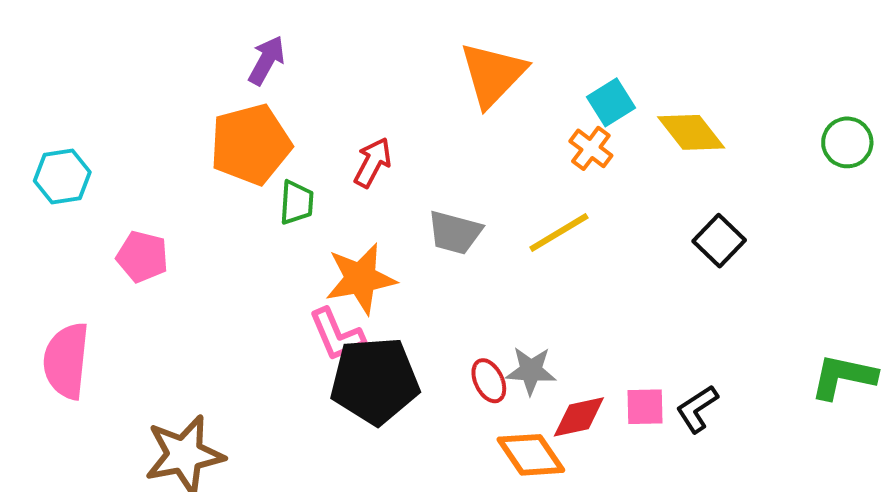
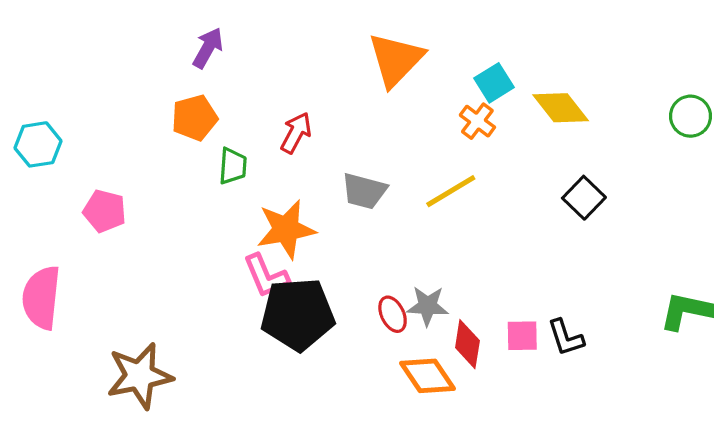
orange pentagon: (251, 144) -> (194, 118), size x0.7
black L-shape: (697, 409) -> (566, 338), turned -75
red diamond: (579, 417) -> (467, 344), turned -69

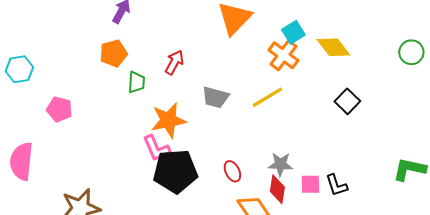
orange cross: (477, 121) -> (283, 55), size x1.4
gray star: (427, 306) -> (280, 164), moved

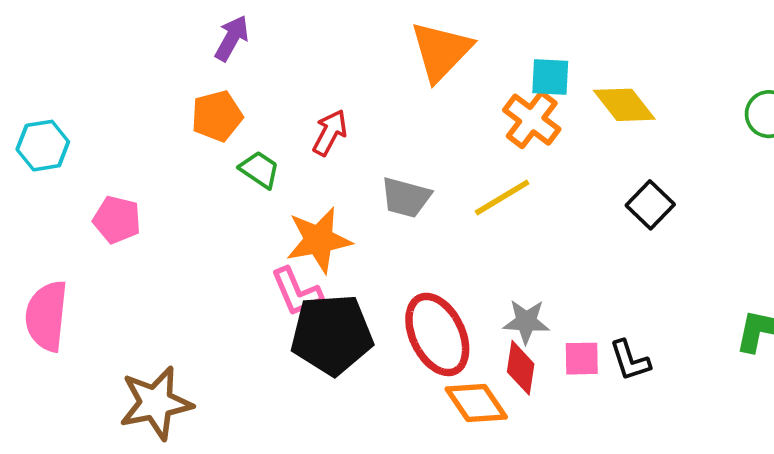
cyan square: (293, 32) -> (550, 77), turned 35
green trapezoid: (136, 82) -> (260, 170), turned -60
red ellipse: (232, 171) -> (437, 334), size x2.0

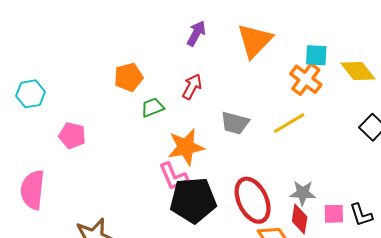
purple arrow: (232, 38) -> (196, 33), moved
green trapezoid: (260, 170) -> (152, 107), turned -55

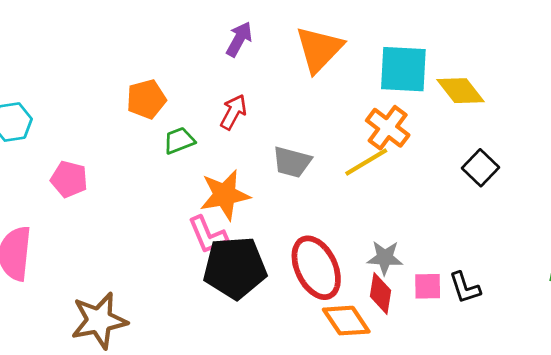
cyan square: (316, 55) -> (403, 69), size x1.6
orange cross: (306, 79) -> (388, 128), moved

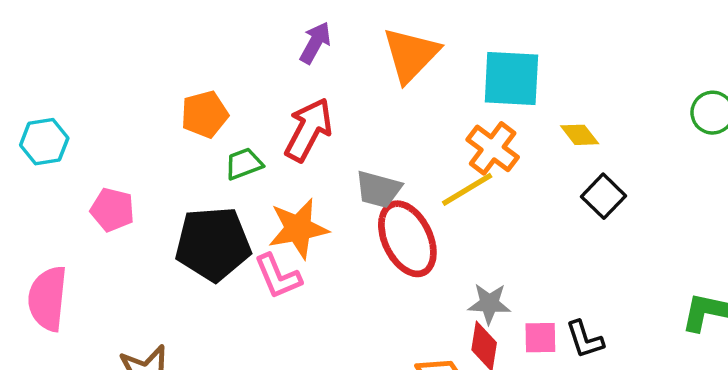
yellow diamond: (461, 91) -> (580, 135), moved, size x0.7
red arrow: (233, 112) -> (308, 130), size x1.5
black pentagon: (235, 268) -> (213, 244), moved
red ellipse: (316, 268) -> (407, 239), moved

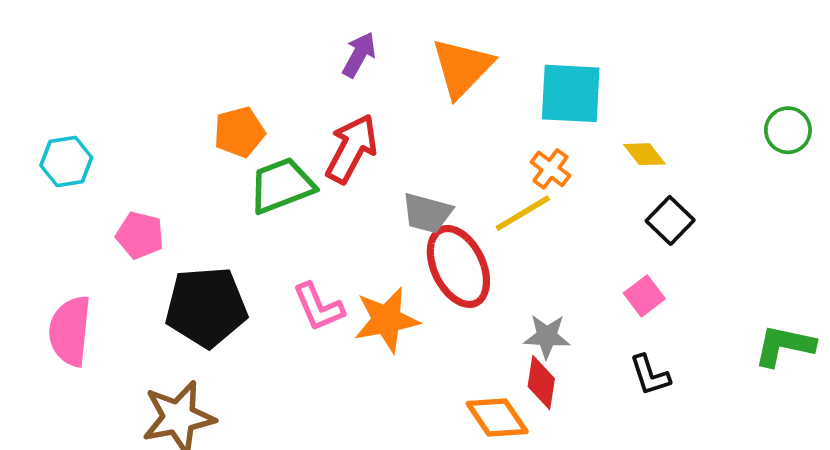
orange cross: (493, 148) -> (550, 169), size x0.7
green trapezoid: (244, 164) -> (282, 185), size x1.6
orange star: (298, 229) -> (387, 320), moved
black pentagon: (213, 244) -> (206, 307), moved
pink square: (540, 338) -> (644, 296), moved, turned -36

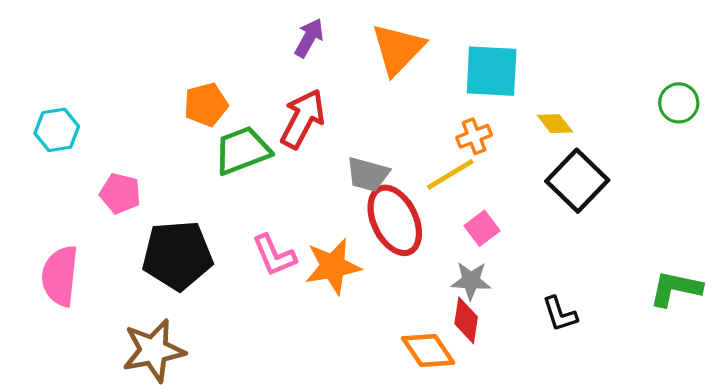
orange cross: (550, 169) -> (474, 136), turned 32
black square: (670, 220) -> (577, 181), size x1.5
pink square: (644, 296) -> (482, 228), moved

